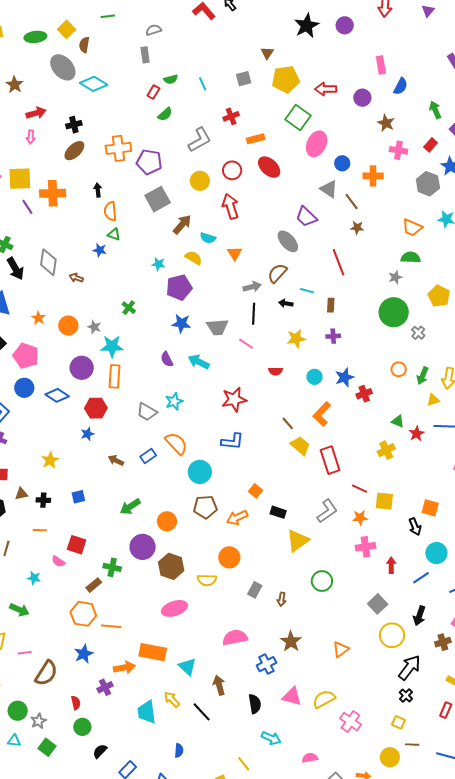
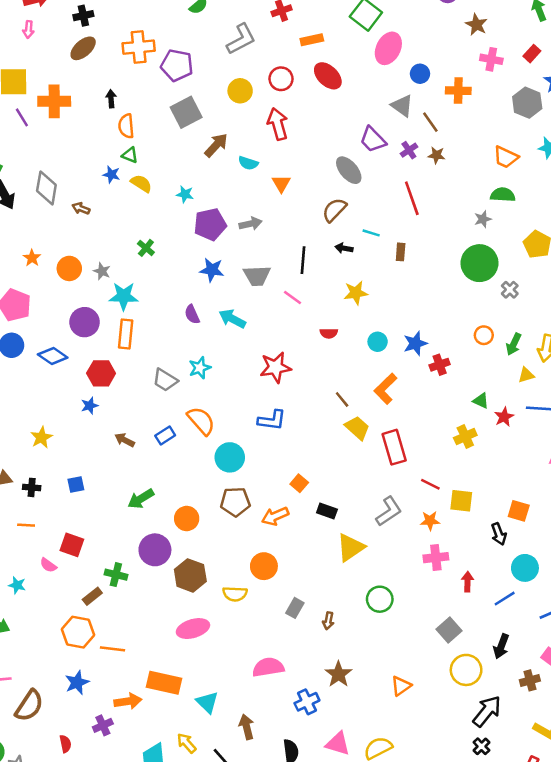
yellow semicircle: (194, 258) -> (141, 183), moved
gray arrow: (252, 287) -> (250, 224), moved
purple cross: (333, 336) -> (409, 150), moved, turned -32

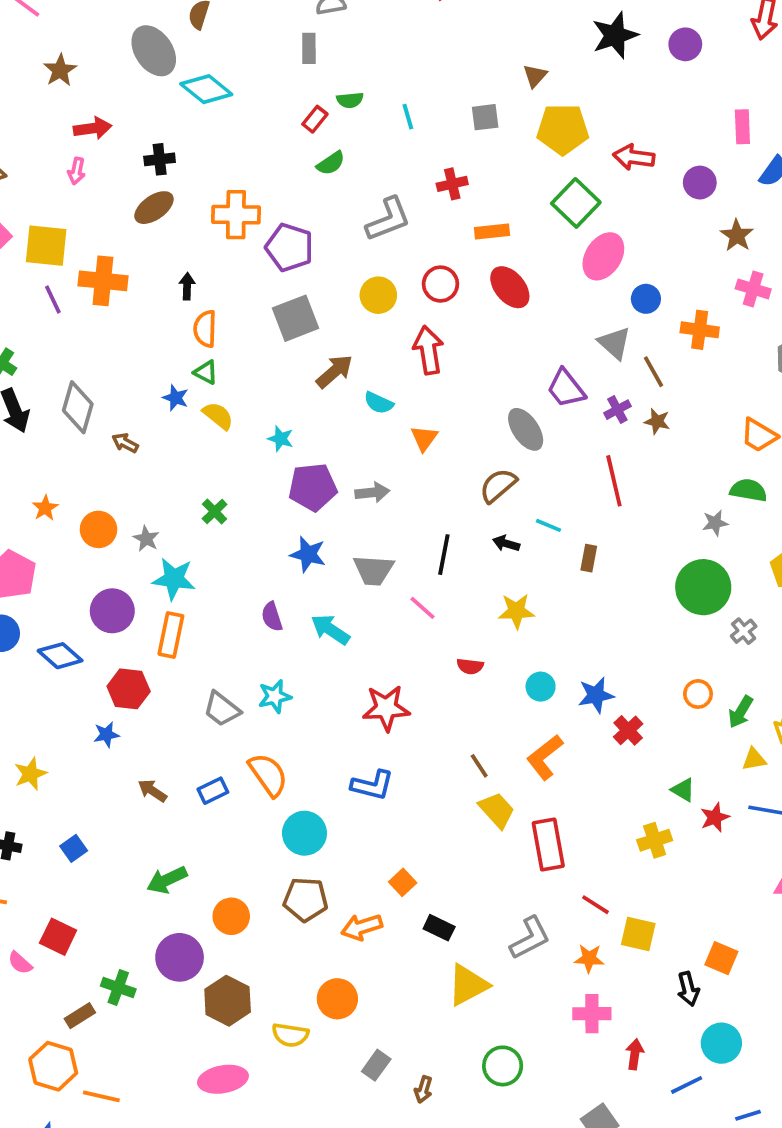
red cross: (440, 365) -> (628, 730), turned -30
blue square: (76, 484) -> (74, 848), turned -30

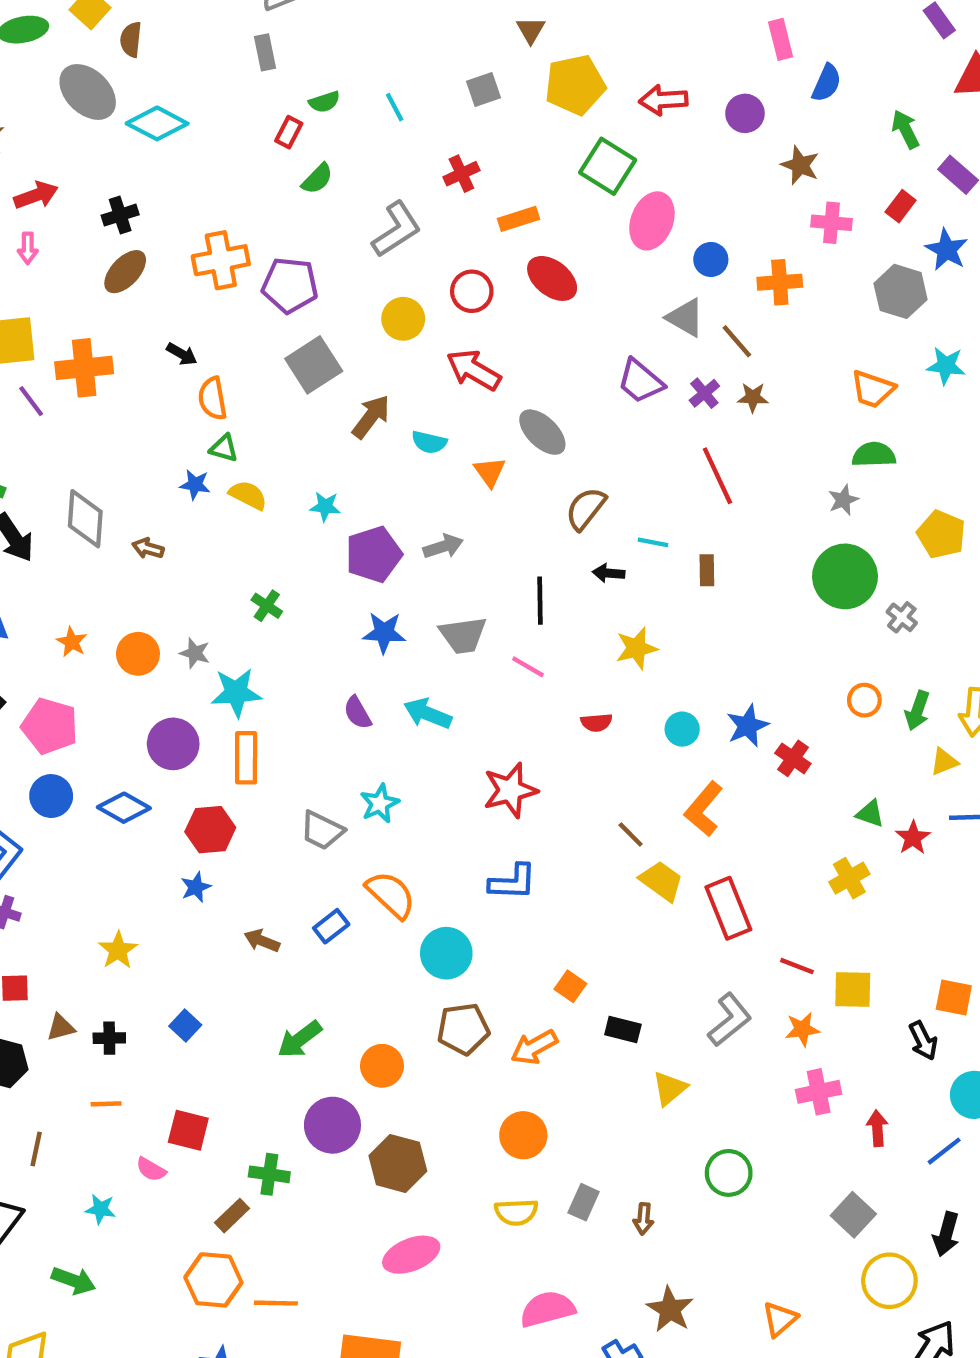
black arrow: (187, 286) -> (182, 354), turned 130
red arrow: (428, 350) -> (474, 370), turned -39
gray ellipse: (526, 429) -> (542, 432), moved
yellow triangle: (468, 985) -> (670, 1088), size x0.7
yellow semicircle: (290, 1035) -> (516, 1212), moved

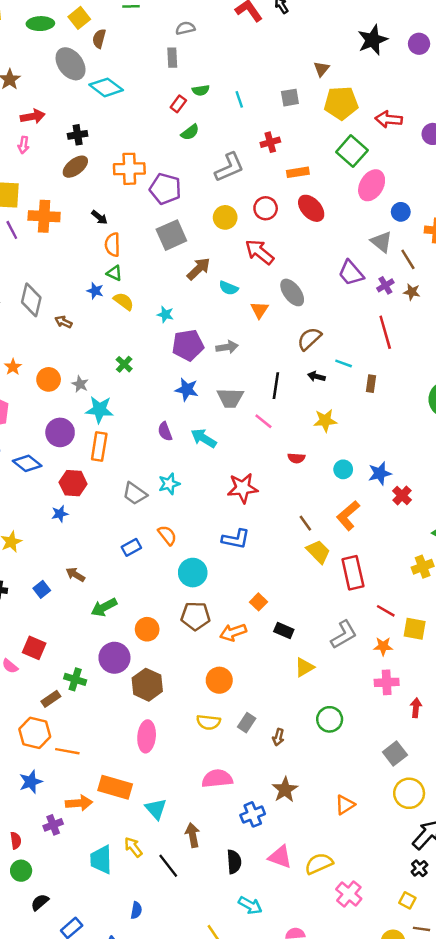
orange semicircle: (391, 895) -> (167, 535), size x0.7
brown arrow: (262, 941) -> (75, 575), moved
pink ellipse: (411, 1255) -> (147, 736), turned -72

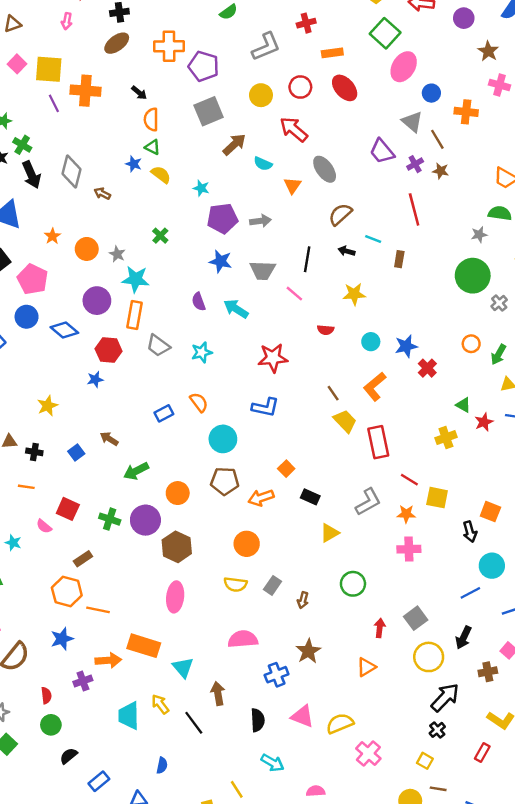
gray trapezoid: (135, 494) -> (158, 346), moved
green cross: (75, 679) -> (110, 519), moved
red arrow: (416, 708) -> (380, 628), moved

